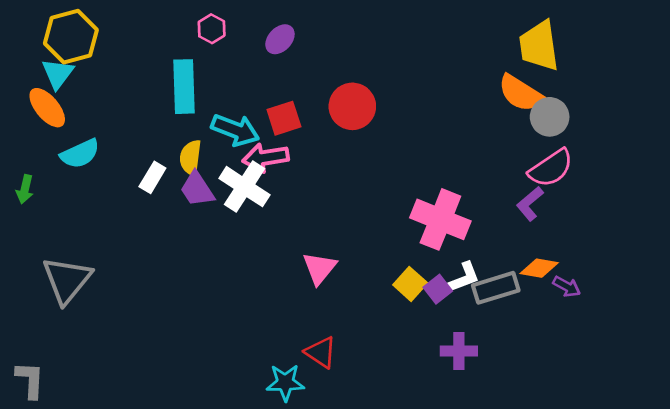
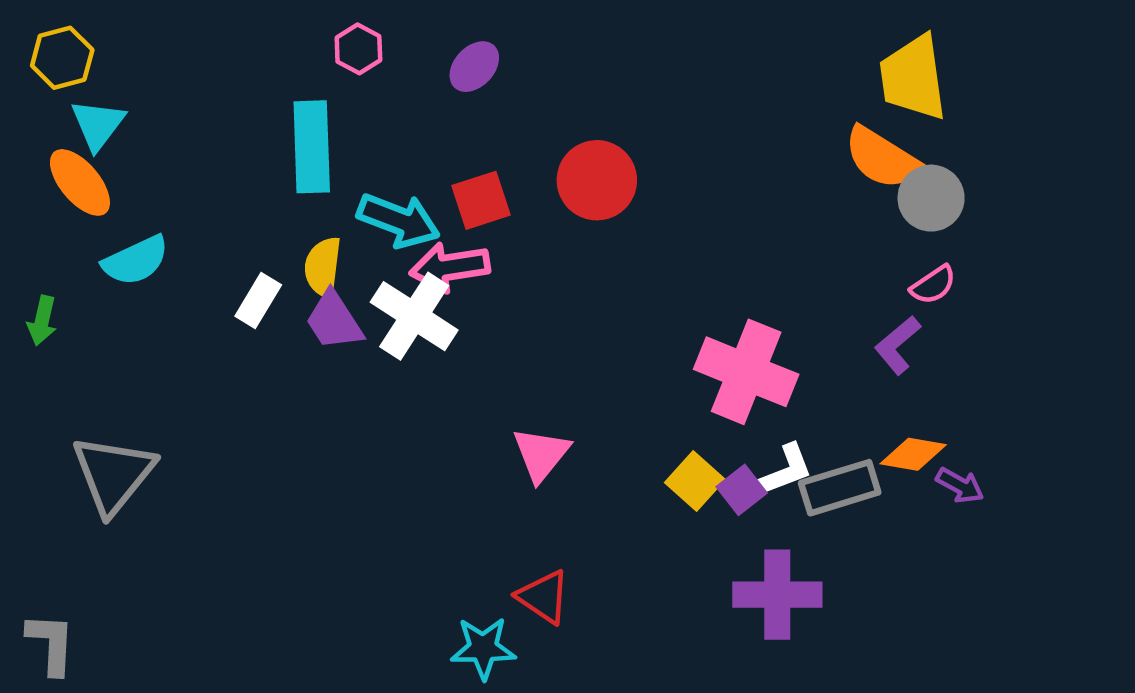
yellow hexagon: (71, 37) -> (62, 58), moved, size x0.7
pink semicircle: (551, 168) -> (933, 285), size x0.6
purple cross: (459, 351) -> (777, 595), size x1.4

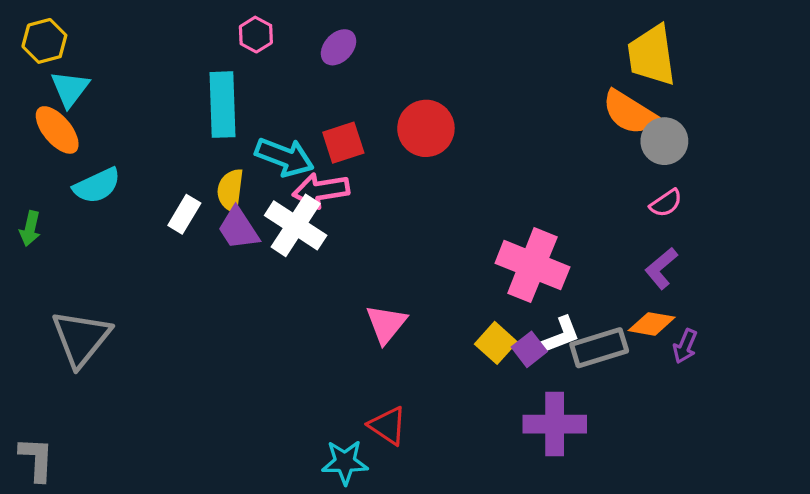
purple L-shape: (898, 345) -> (661, 268), moved
purple arrow: (960, 485) -> (685, 346), turned 84

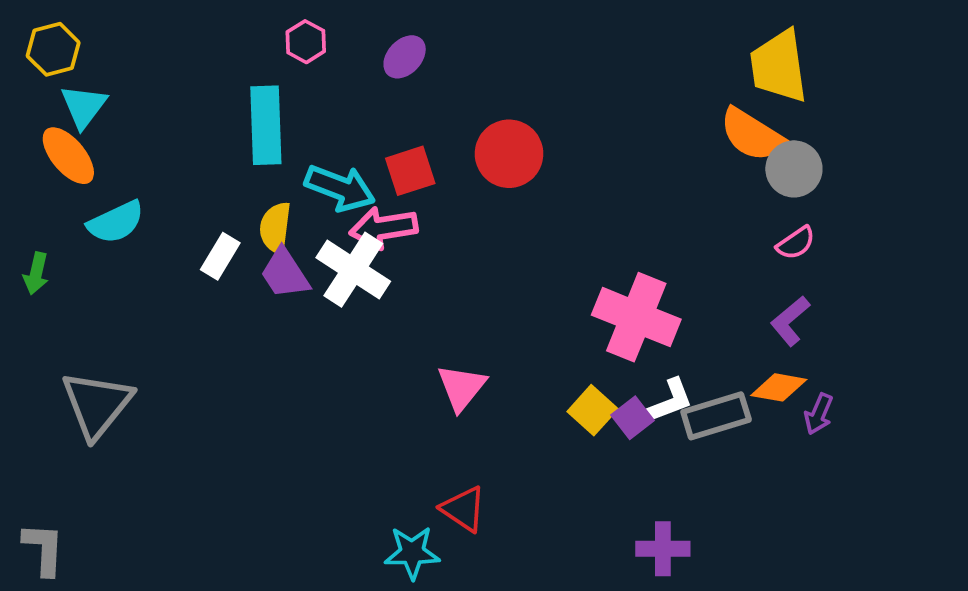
purple cross: (555, 424) -> (663, 549), moved, size x0.7

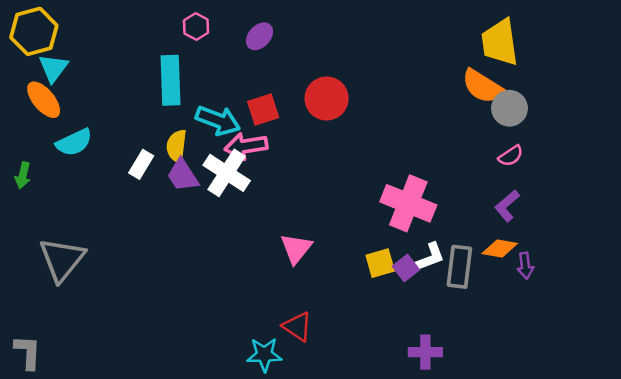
yellow hexagon: (53, 49) -> (34, 31), size x1.4
yellow square: (593, 410) -> (380, 263), turned 32
purple arrow: (819, 414) -> (525, 266), turned -30
gray rectangle: (716, 416) -> (459, 267), turned -66

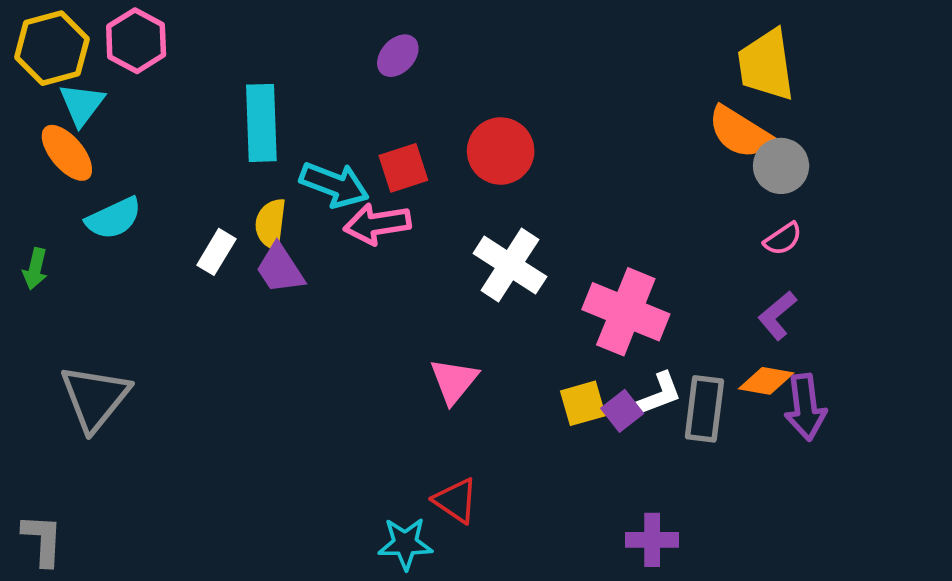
pink hexagon: (196, 27) -> (136, 41), moved, size x1.5
white cross: (227, 173) -> (510, 265), moved
purple arrow: (525, 266) -> (805, 407), size x1.6

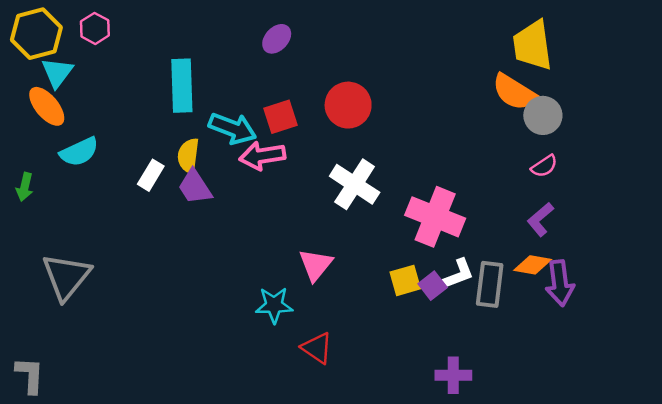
pink hexagon: (136, 41) -> (95, 28), size x0.7
cyan star: (405, 544) -> (274, 305), moved

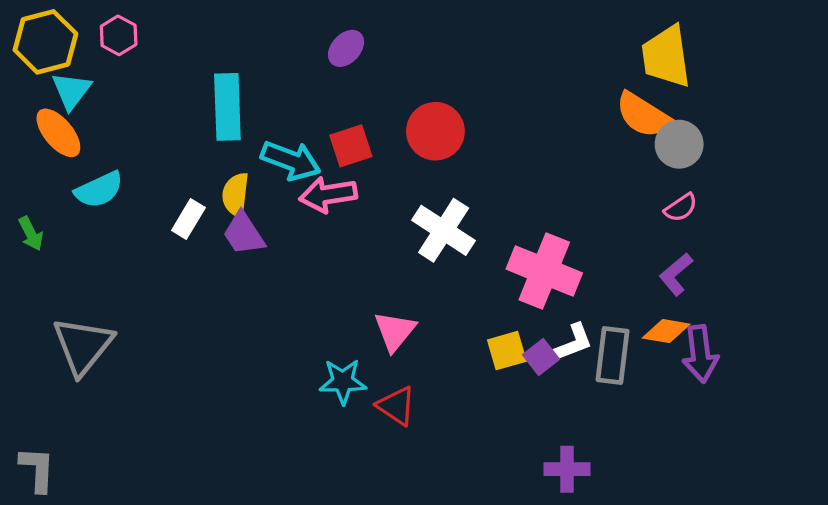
green arrow: (25, 187) -> (31, 234), turned -40
red triangle: (317, 348) -> (396, 406), moved

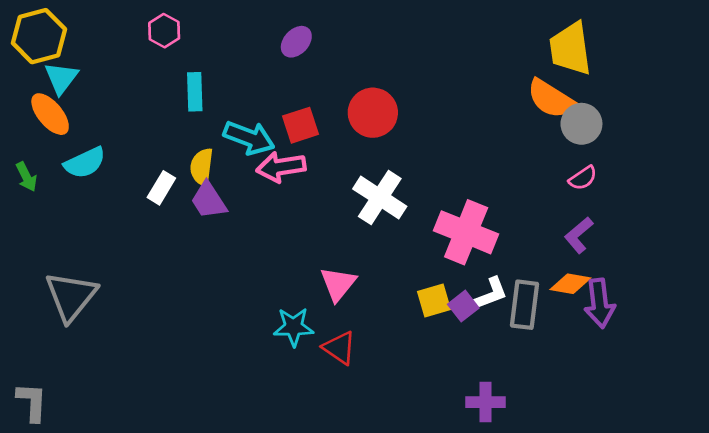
pink hexagon: (119, 35) -> (164, 31), moved
cyan rectangle: (227, 107) -> (195, 92), size x0.7
green arrow: (31, 234) -> (26, 177), moved

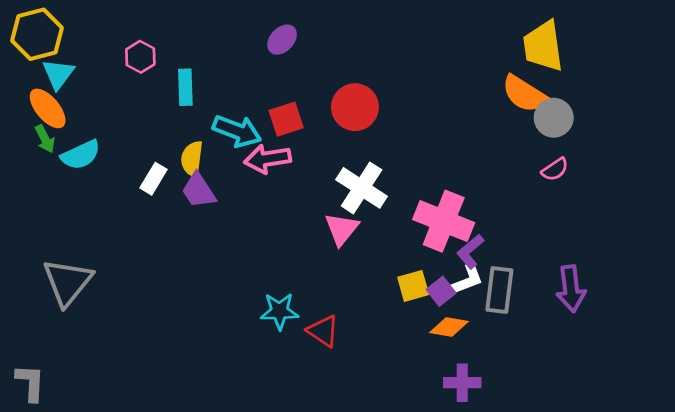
pink hexagon: (164, 31) -> (140, 57), moved
green arrow: (26, 177) -> (45, 139), moved
purple L-shape: (579, 235) -> (470, 252), moved
pink triangle: (338, 284) -> (342, 229), moved
orange diamond: (570, 284) -> (449, 327), moved

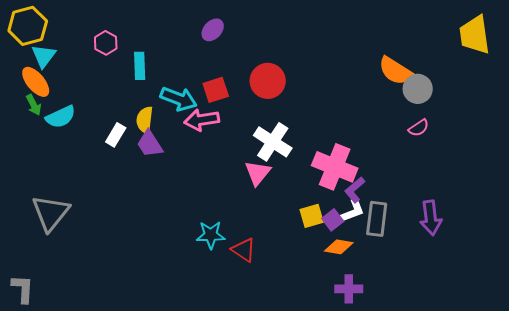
yellow trapezoid: (543, 46) -> (475, 35), moved

